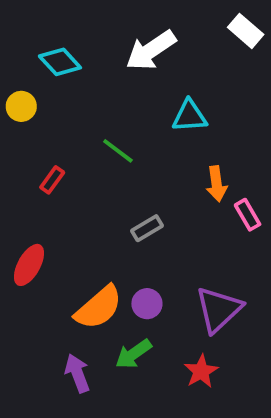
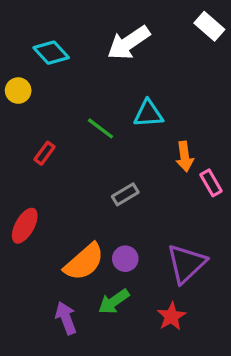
cyan triangle: (190, 116) -> (148, 114), moved

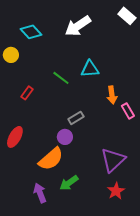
purple circle: (125, 259) -> (65, 137), moved
red star: (171, 316) -> (116, 191), moved

